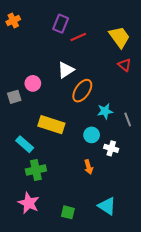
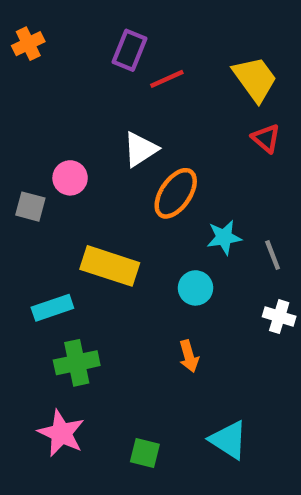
gray square: (14, 97) -> (30, 207), turned 32
cyan rectangle: (25, 144) -> (52, 308), turned -60
white cross: (111, 148) -> (279, 317), moved

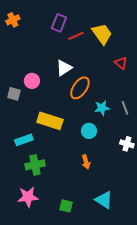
yellow trapezoid: (255, 79) -> (102, 34), moved
gray line: (273, 255) -> (125, 108), moved
pink star: (61, 433) -> (28, 197), turned -30

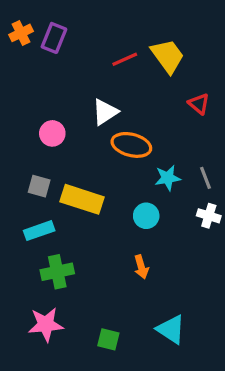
purple rectangle: (59, 23) -> (54, 38), moved
orange ellipse: (80, 88) -> (131, 145), turned 70
gray square: (14, 94) -> (39, 186), moved
white cross: (127, 144) -> (209, 216), moved

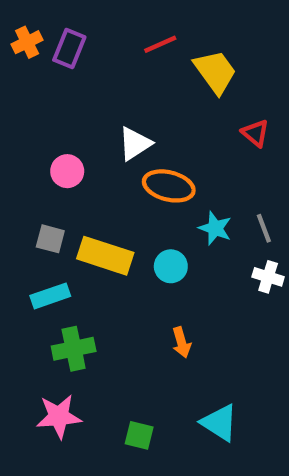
red line: (125, 59) -> (160, 44), moved
cyan star: (168, 178) -> (215, 228), turned 30
cyan circle: (146, 216) -> (171, 266), moved

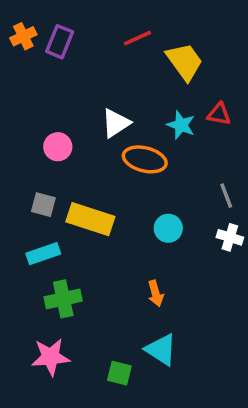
red triangle: (255, 133) -> (219, 114), turned -30
cyan star: (215, 228) -> (181, 125), moved
cyan circle: (171, 266) -> (168, 228), moved
cyan triangle: (219, 423) -> (161, 350), moved

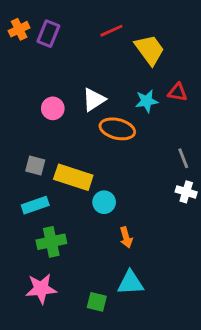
cyan star: (181, 125) -> (147, 101), turned -30
pink circle: (58, 147) -> (53, 108), moved
cyan circle: (168, 228) -> (104, 202), moved
cyan triangle: (161, 350) -> (130, 283), turned -36

